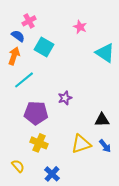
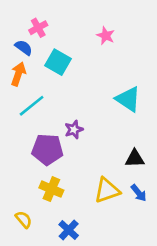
cyan triangle: (105, 53) -> (128, 99), moved
purple star: (65, 98) -> (74, 130), moved

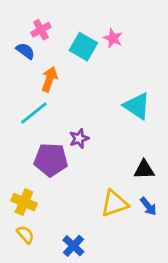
cyan square: (58, 62) -> (83, 47), moved
orange arrow: (18, 74) -> (49, 79), moved
yellow cross: (51, 189) -> (24, 202), moved

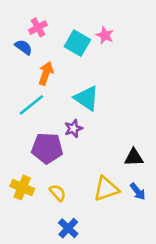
cyan triangle: (137, 106) -> (87, 98), moved
yellow semicircle: (25, 235) -> (58, 193), moved

